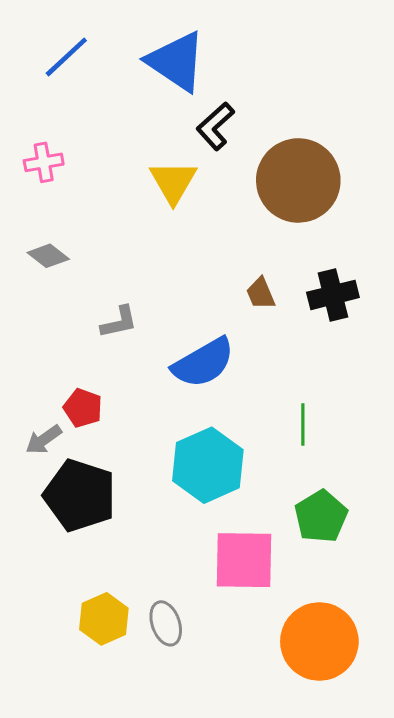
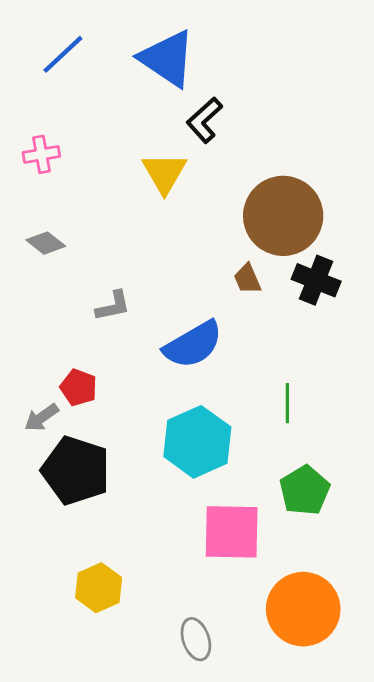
brown circle: (298, 180) -> (283, 216), moved
black cross: (333, 295) -> (316, 280), turned 36
gray ellipse: (166, 623) -> (196, 639), moved

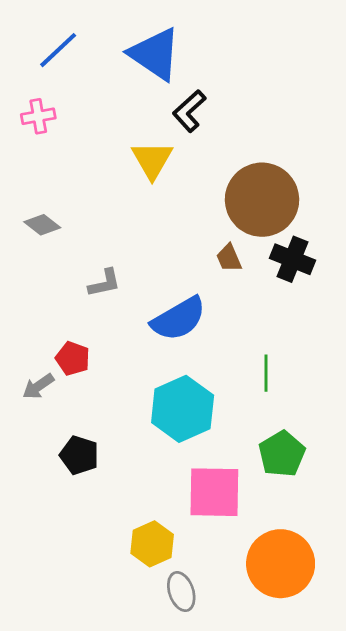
pink cross: (41, 154) -> (38, 116), moved
black pentagon: (76, 470) -> (79, 455), moved, size x0.6
yellow hexagon: (99, 588) -> (152, 544), moved

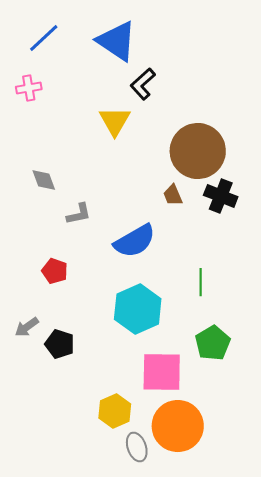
gray diamond: (42, 225) -> (44, 180), moved, turned 32
gray arrow: (38, 386) -> (27, 327), moved
orange circle: (281, 564) -> (178, 426), moved

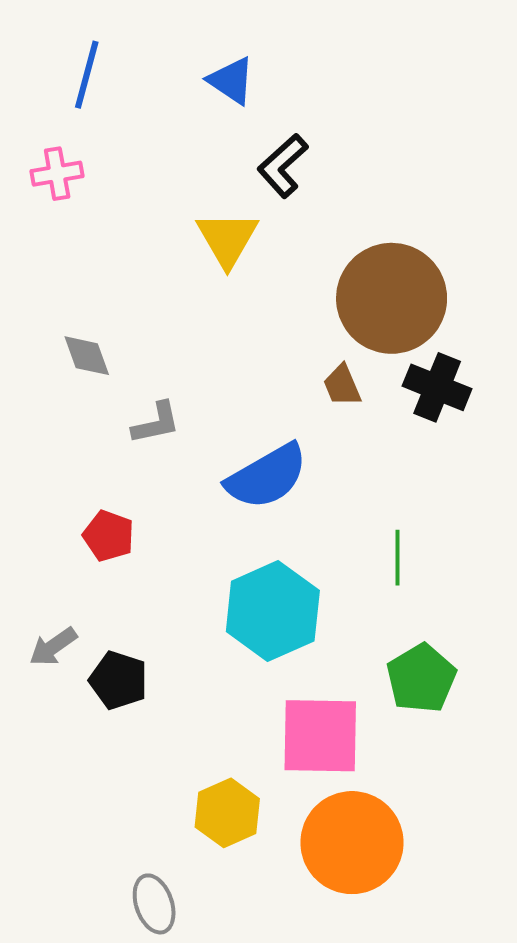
blue line: (44, 38) -> (87, 75), turned -32
blue triangle: (117, 41) -> (231, 81), size x0.6
gray ellipse: (137, 447) -> (154, 904), moved

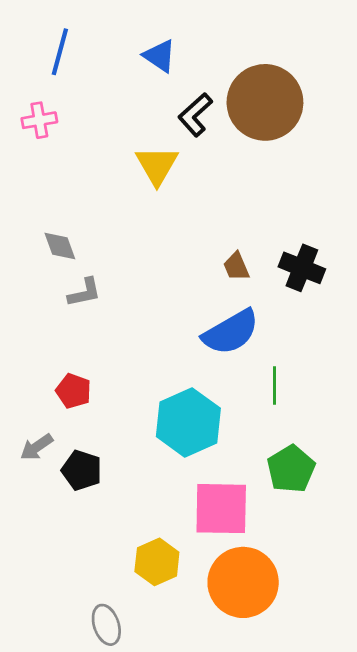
brown circle: (392, 298) -> (265, 102), moved
gray L-shape: (156, 423) -> (84, 292), moved
blue semicircle: (267, 476) -> (231, 332), moved
red pentagon: (109, 536) -> (74, 391), moved

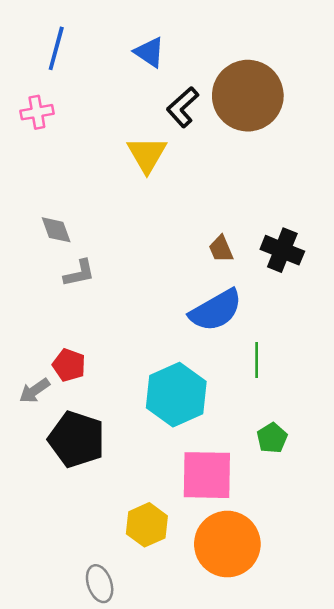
gray arrow: (37, 447) -> (34, 391), moved
green pentagon: (291, 469) -> (272, 438), size x0.7
black pentagon: (82, 470) -> (77, 439), size x1.5

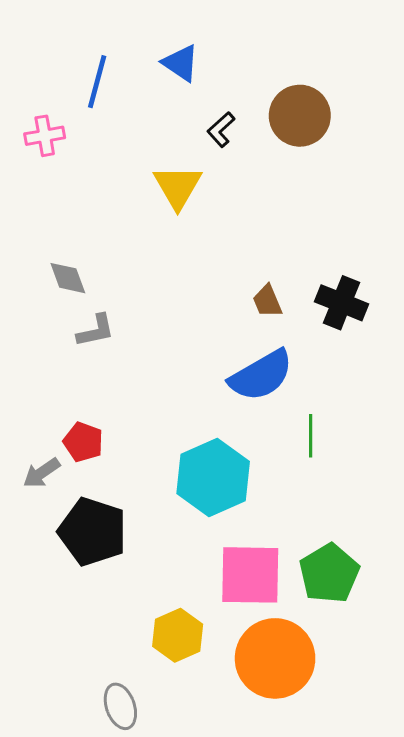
blue line: (56, 48) -> (97, 82), moved
brown circle: (248, 96) -> (300, 116), size x0.7
black L-shape: (183, 107) -> (221, 130), size x0.7
green pentagon: (272, 438) -> (329, 573), moved, size x1.6

